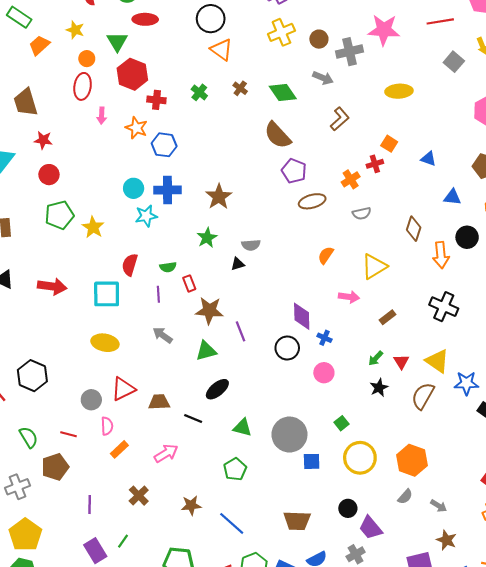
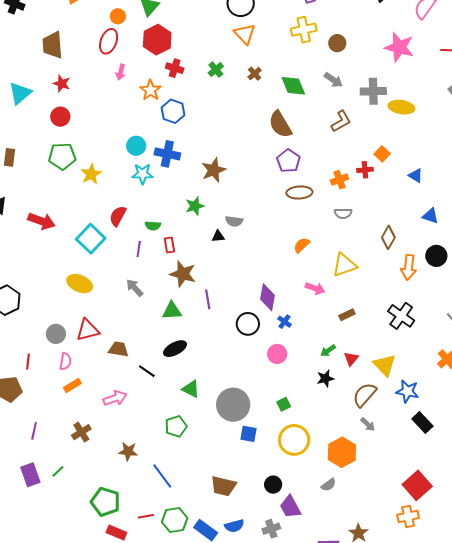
gray cross: (349, 52) -> (373, 91), moved
cyan square: (107, 294) -> (91, 239), turned 32
red line: (69, 434) -> (28, 362), turned 70
gray arrow: (439, 506) -> (368, 424), moved

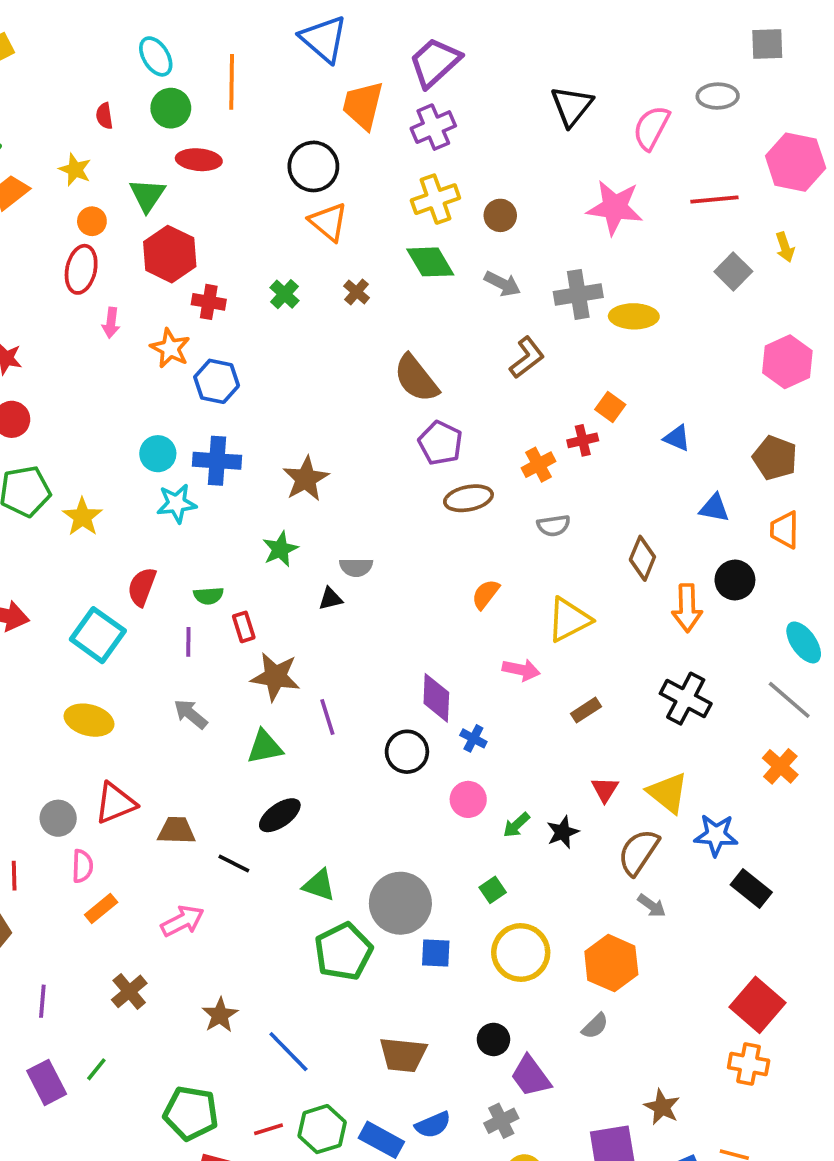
green diamond: (293, 86) -> (430, 262), moved
green arrow: (328, 351) -> (516, 825), moved
green pentagon: (176, 426) -> (343, 952), moved, size x1.4
brown star: (128, 451) -> (220, 1015), turned -30
orange cross: (408, 516) -> (749, 1064), turned 30

